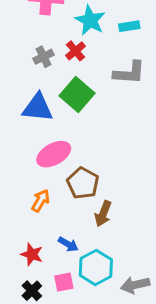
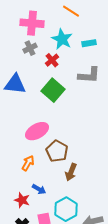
gray cross: (44, 57) -> (30, 48), moved
blue triangle: (38, 108) -> (15, 84), moved
blue arrow: (68, 244) -> (39, 189), moved

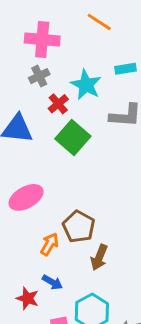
cyan star: (62, 39) -> (86, 85), moved
red cross: (52, 60) -> (58, 104), moved
pink ellipse: (37, 131) -> (26, 197), moved
orange arrow: (28, 163) -> (49, 244), moved

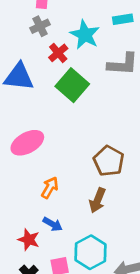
brown pentagon: (79, 227) -> (109, 161), moved

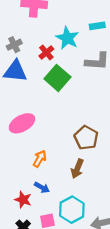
gray cross: (40, 26) -> (14, 45), moved

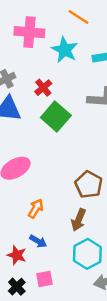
cyan star: (67, 38) -> (65, 50), moved
cyan hexagon: (72, 210) -> (87, 254), moved

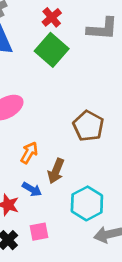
red cross: (43, 88) -> (52, 17), moved
brown arrow: (79, 220) -> (56, 171), moved

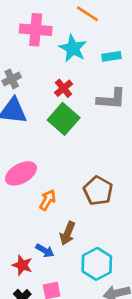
orange arrow: (29, 153) -> (48, 200), moved

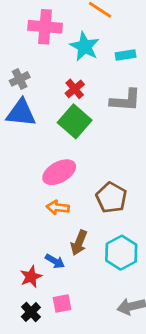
pink ellipse: (21, 173) -> (59, 172), moved
orange arrow: (48, 200) -> (58, 207), turned -114
cyan hexagon: (97, 264) -> (121, 253), moved
red star: (22, 265) -> (31, 277), turned 30

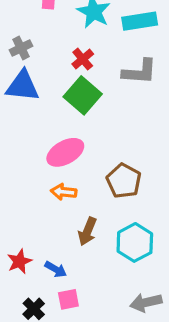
cyan rectangle: (126, 55) -> (140, 21), size x1.5
blue arrow: (55, 261) -> (56, 269), moved
red star: (31, 277) -> (19, 261), moved

